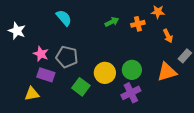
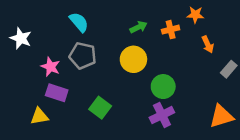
gray pentagon: (67, 57) -> (83, 56), moved
orange triangle: (167, 72) -> (221, 116), moved
yellow circle: (105, 73) -> (133, 59), moved

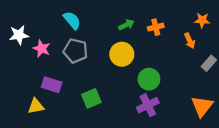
orange star: (195, 15) -> (202, 20), moved
white star: (21, 38) -> (19, 35), turned -30
pink star: (51, 67) -> (42, 49), moved
green square: (100, 108) -> (91, 98), turned 30
orange triangle: (221, 116) -> (202, 106), turned -35

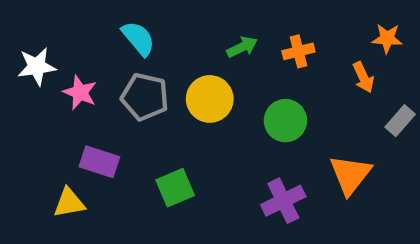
yellow circle: (122, 54) -> (210, 99), moved
green circle: (149, 79) -> (285, 121), moved
orange triangle: (202, 106) -> (350, 175), moved

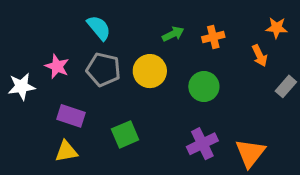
white star: (37, 67) -> (22, 86), moved
orange triangle: (350, 175) -> (250, 153), moved
yellow triangle: (69, 203) -> (66, 151), moved

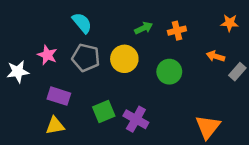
orange arrow: (260, 56) -> (216, 56), moved, turned 132
purple cross: (202, 144) -> (136, 119), moved, turned -35

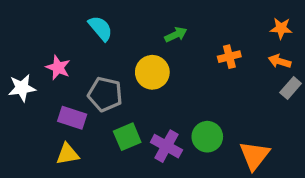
orange cross: (177, 31) -> (229, 57), moved
orange arrow: (216, 56) -> (280, 61), moved
gray pentagon: (86, 58) -> (105, 94), moved
green circle: (169, 72) -> (207, 137), moved

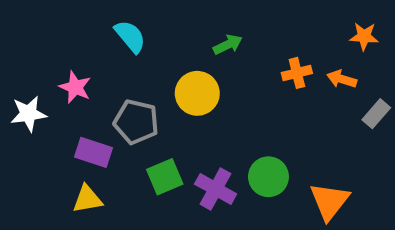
orange arrow: (280, 61) -> (342, 79), moved

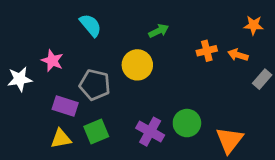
green square: (165, 177) -> (96, 132), moved

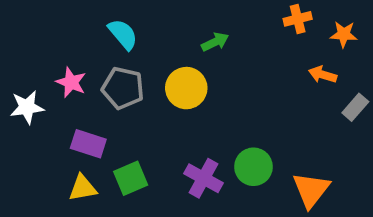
orange cross: (207, 51) -> (298, 19), moved
gray pentagon: (95, 85) -> (123, 88), moved

